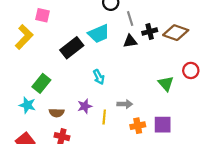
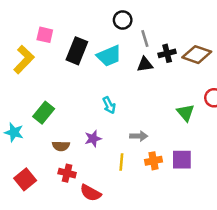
black rectangle: (72, 48) -> (77, 51), moved, turned -30
cyan star: (27, 105) -> (14, 132), moved
yellow line: (104, 117) -> (121, 162), moved

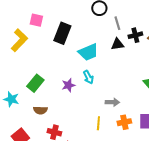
cyan trapezoid: (109, 56) -> (88, 52), moved
purple star: (93, 139) -> (68, 85), moved
brown semicircle: (61, 146) -> (40, 110), moved

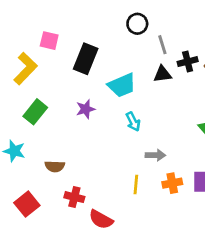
cyan arrow: (88, 77) -> (133, 122), moved
green rectangle: (35, 83) -> (35, 112), moved
purple star: (68, 85) -> (86, 109), moved

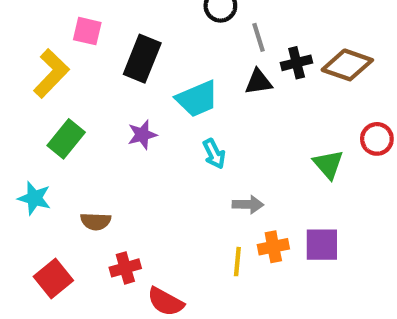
yellow line: (136, 185) -> (237, 262), moved
red cross: (74, 197) -> (125, 268), turned -30

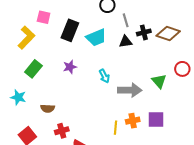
cyan trapezoid: (197, 99) -> (96, 38), moved
gray arrow: (248, 204) -> (130, 90), moved, size x1.6

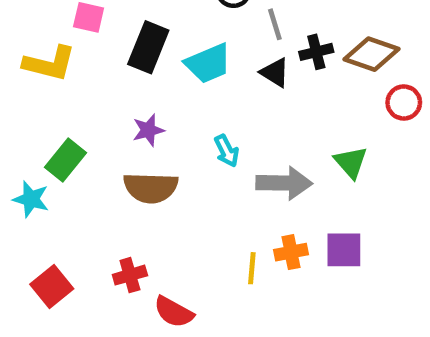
yellow L-shape: (26, 38) -> (49, 63), turned 60
black triangle: (126, 42) -> (275, 73), turned 40
green rectangle: (33, 69) -> (66, 160), moved
red circle: (182, 69) -> (404, 103), moved
brown semicircle: (48, 108) -> (151, 188), moved, size x1.6

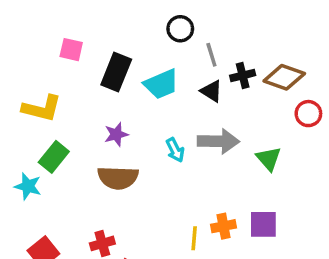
yellow L-shape: (49, 63) -> (42, 108), moved
gray arrow: (284, 183) -> (218, 141), moved

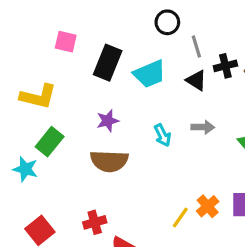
gray arrow: (218, 141) -> (203, 127), size x0.6
orange cross: (224, 226) -> (208, 206), turned -30
yellow line: (194, 238) -> (180, 218), turned 30

